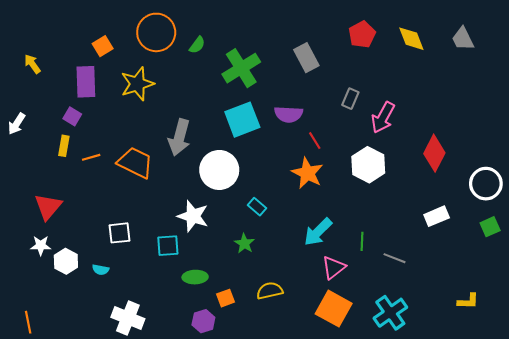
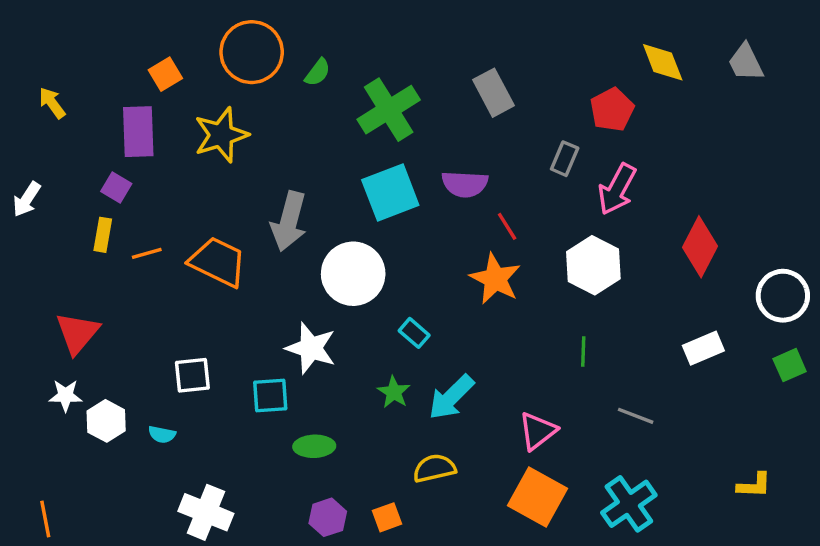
red pentagon: (362, 35) -> (612, 110), moved
cyan arrow: (318, 232) -> (451, 397), moved
green line: (362, 241) -> (583, 352), moved
orange square: (226, 298) -> (387, 517), moved

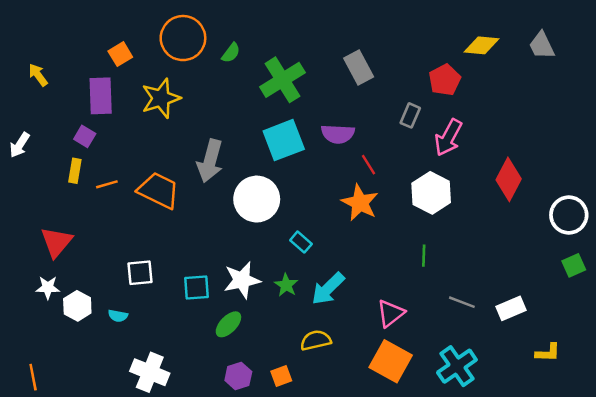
yellow diamond: (663, 62) -> (482, 45), turned -64
white star: (311, 348) -> (242, 280), moved, turned -30
white rectangle: (703, 348) -> (511, 308), moved
green ellipse: (314, 446) -> (228, 324), turned -44

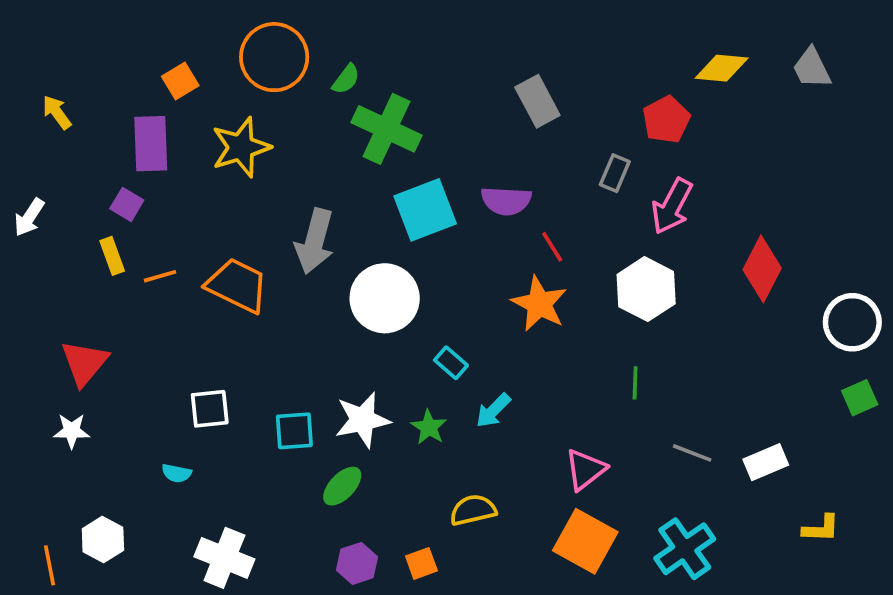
green cross: (283, 80) -> (386, 129), moved, turned -33
yellow rectangle: (75, 171) -> (112, 256), turned -30
cyan arrow: (328, 289) -> (493, 411), moved, size x0.7
white hexagon: (77, 306) -> (103, 540), moved

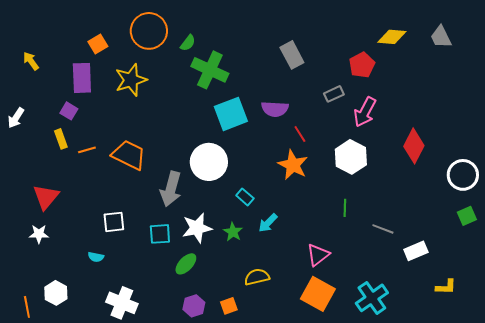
gray rectangle: (615, 173) -> (334, 94), turned 42
gray arrow: (315, 241) -> (171, 189), moved
gray line: (692, 453) -> (383, 229), moved

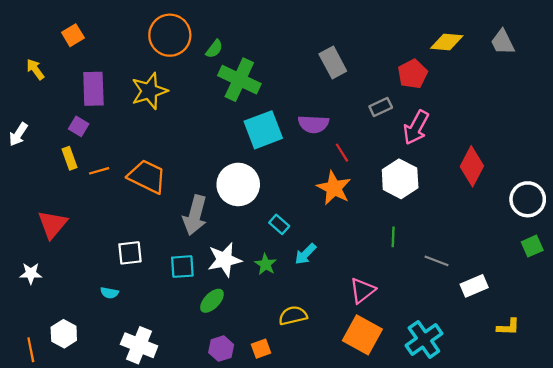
orange square: (98, 44) -> (73, 35), moved
white star: (39, 234) -> (31, 273), moved

